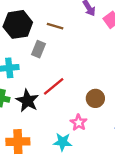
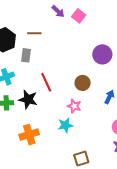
red line: (54, 86) -> (46, 82), turned -60

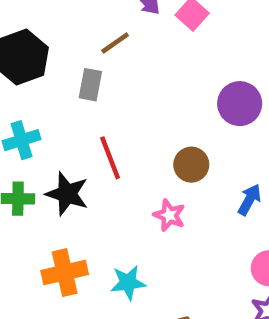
brown line: (34, 33) -> (115, 43), moved, turned -40
gray rectangle: (26, 55) -> (90, 85), moved
cyan star: (65, 125) -> (128, 283), moved

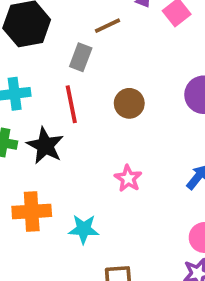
red line: (110, 158) -> (71, 104), moved
brown circle: (191, 165) -> (129, 103), moved

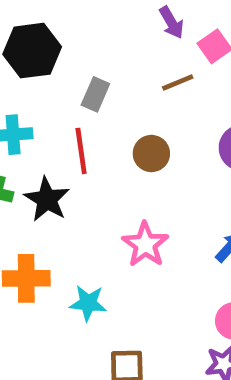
brown line: (108, 26) -> (178, 83), moved
pink star: (128, 178) -> (145, 244), size x1.4

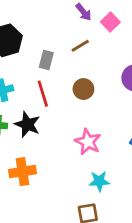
brown line: (178, 83) -> (80, 46), moved
cyan star: (88, 303) -> (99, 181), moved

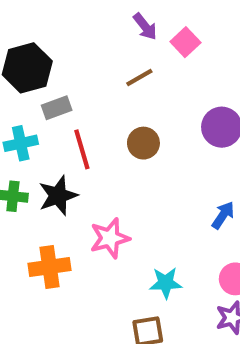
gray rectangle: (46, 60) -> (57, 108), moved, turned 54
black star: (27, 124) -> (58, 196), turned 30
pink star: (88, 142) -> (110, 238), moved, turned 30

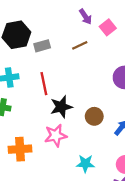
gray rectangle: (57, 108) -> (42, 46), moved
brown circle: (143, 143) -> (94, 116), moved
black star: (58, 196) -> (61, 107), moved

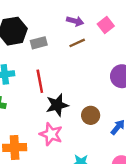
purple arrow: (85, 17) -> (75, 21), moved, turned -42
pink star: (56, 135) -> (51, 134), turned 30

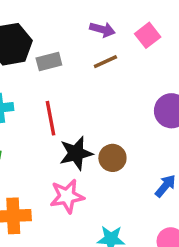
brown circle: (91, 115) -> (112, 158), moved
pink star: (51, 134) -> (67, 196), turned -30

